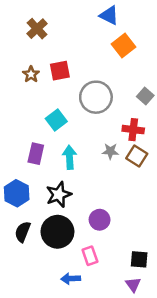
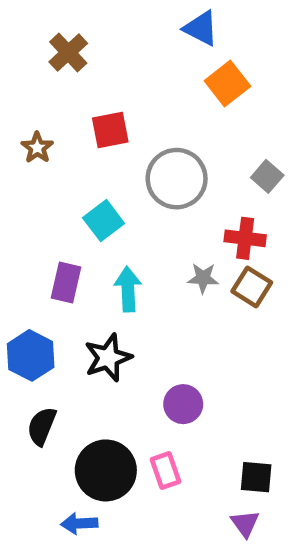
brown star: (31, 74) -> (37, 148), moved
black circle: (57, 232) -> (106, 470), moved
blue arrow: (71, 279) -> (79, 524), moved

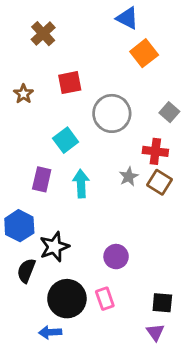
gray star: (203, 278) -> (129, 177), turned -30
black star: (108, 358) -> (54, 247), moved

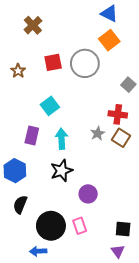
blue triangle: (127, 18) -> (109, 14), moved
gray circle: (112, 113) -> (85, 63), moved
black star: (54, 247) -> (62, 171), moved

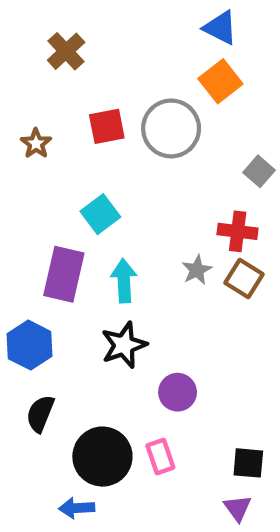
purple rectangle: (32, 136) -> (64, 274), size x1.4

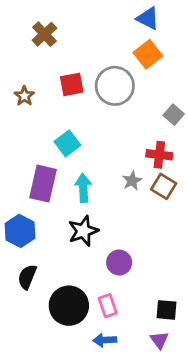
blue arrow: (77, 508) -> (105, 340), moved

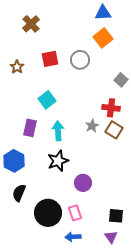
blue triangle: (148, 18) -> (103, 13), turned -30
gray circle: (115, 86) -> (80, 60), size x0.7
purple rectangle: (43, 184) -> (30, 128), size x0.7

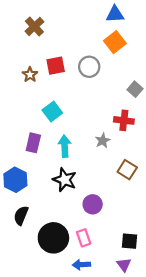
brown star: (17, 67) -> (30, 75), moved
brown square: (114, 130) -> (127, 170), moved
black star: (58, 161) -> (65, 180), turned -30

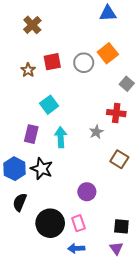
orange square: (115, 42) -> (108, 53), moved
black star: (65, 180) -> (42, 169), moved

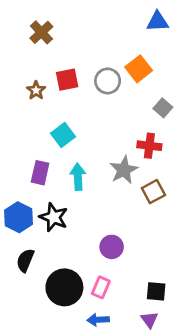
blue triangle: (108, 13) -> (157, 22), moved
gray star: (96, 132) -> (124, 170), size x1.5
brown square: (119, 159) -> (153, 192), moved, turned 30
pink rectangle: (78, 223) -> (101, 287), turned 42

